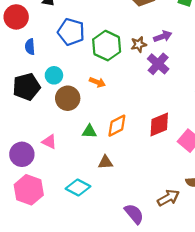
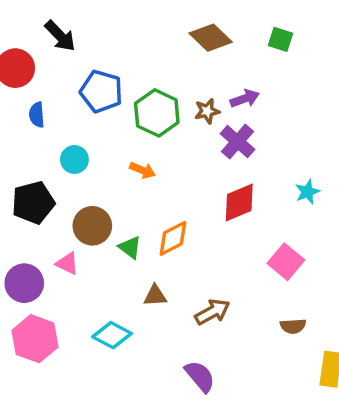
black pentagon: (26, 87) -> (33, 203), moved
brown circle: (68, 98) -> (92, 226), moved
red diamond: (159, 125) -> (239, 203), moved
green triangle: (89, 131) -> (130, 247), turned 35
brown arrow: (168, 198) -> (212, 312), moved

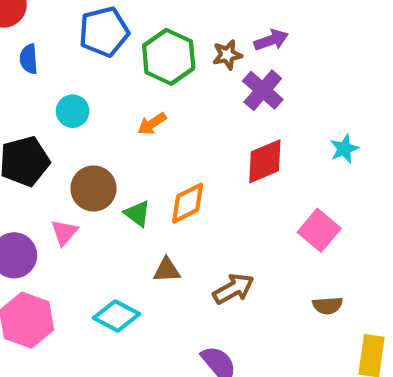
blue pentagon: (101, 91) -> (104, 32), turned -30
orange arrow: (143, 170) -> (152, 124), turned 125
pink triangle: (67, 263) -> (64, 232), turned 45

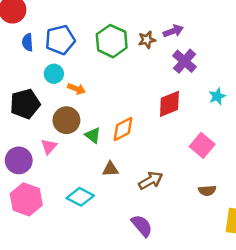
blue pentagon: (104, 32) -> (60, 40), moved
purple cross: (263, 90) -> (184, 61), moved
orange arrow: (152, 124) -> (76, 89), moved, turned -126

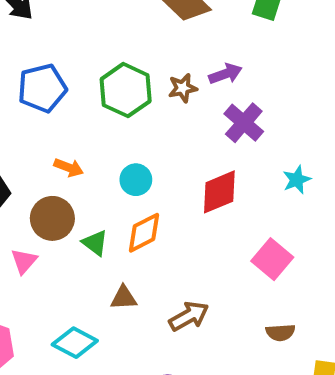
cyan circle: (54, 74) -> (136, 180), moved

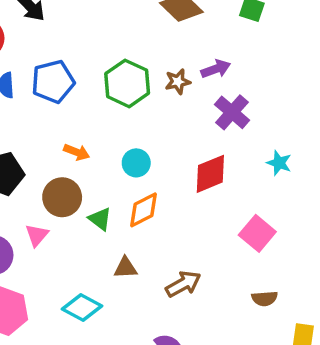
cyan star: (297, 180) -> (279, 163), turned -30

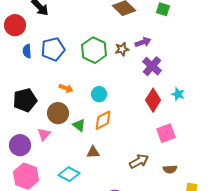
red diamond: (210, 174) -> (153, 100), moved, turned -35
pink square: (257, 233) -> (166, 133), turned 30
brown arrow: (183, 284) -> (139, 161), moved

